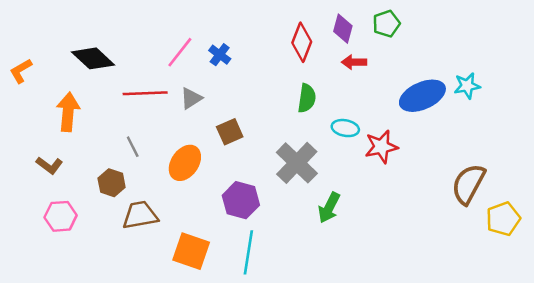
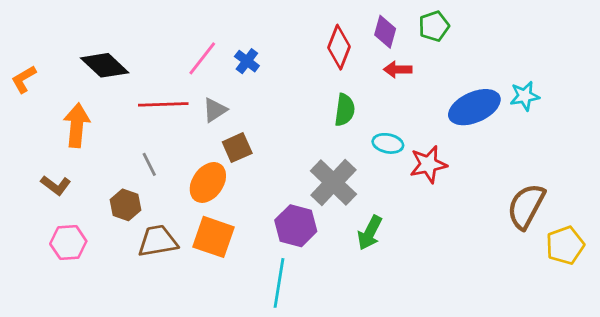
brown square: (230, 132) -> (237, 148), moved
purple hexagon: (241, 200) -> (296, 226), moved
orange square: (191, 251) -> (213, 237), moved

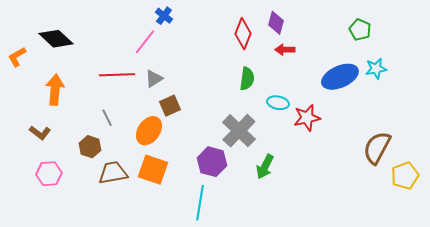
green pentagon: (434, 26) -> (360, 30), moved, turned -30
blue cross: (247, 61) -> (164, 16), moved
black diamond: (105, 65) -> (56, 39), moved

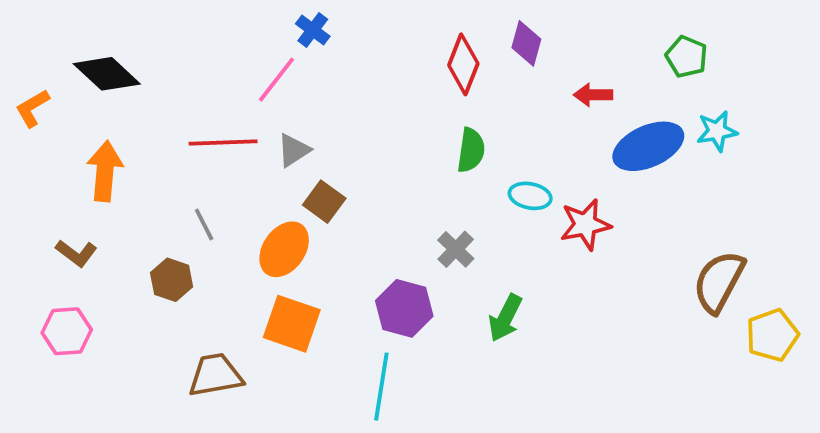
red arrow: (285, 50) -> (593, 95), moved
brown square: (170, 106) -> (324, 202), turned -30
gray cross: (239, 131) -> (456, 249), size x0.6
brown trapezoid: (113, 173) -> (215, 375), moved
pink hexagon: (49, 174) -> (67, 331), moved

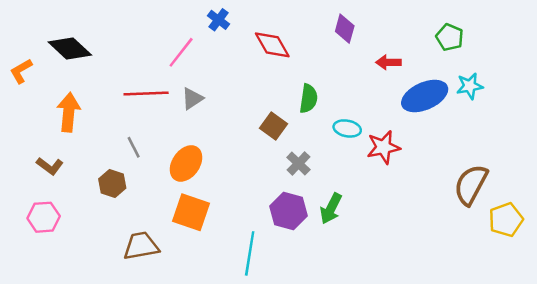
blue cross: (313, 30) -> (218, 20), moved
red diamond: (463, 64) -> (272, 45), moved, turned -51
brown square: (324, 202) -> (273, 126), moved
purple hexagon: (404, 308) -> (288, 211), moved

